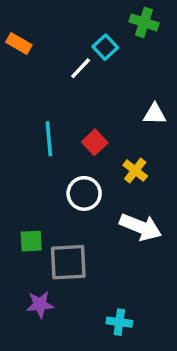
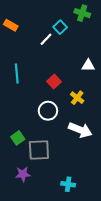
cyan line: (49, 139) -> (17, 73), moved
green square: (31, 241) -> (18, 138), turned -32

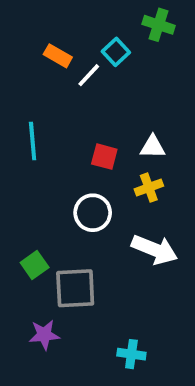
orange rectangle: (11, 25) -> (58, 56), moved
white triangle: (88, 65) -> (153, 147), moved
red square: (54, 82) -> (104, 157), turned -32
yellow cross: (77, 98) -> (149, 188), turned 32

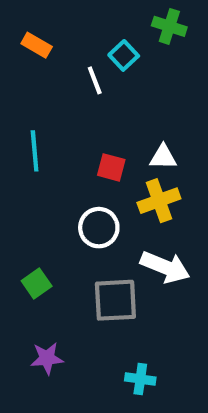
orange rectangle: (58, 56) -> (37, 45), moved
white line: (89, 75) -> (95, 80), turned -64
yellow cross: (149, 188) -> (159, 201), size x1.4
gray square: (75, 288) -> (115, 300), moved

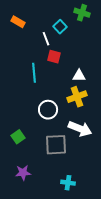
cyan line: (35, 151) -> (34, 73), moved
red square: (111, 167) -> (54, 57), moved

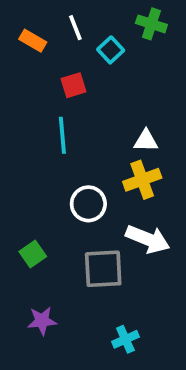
white line: (46, 39) -> (75, 28), moved
red square: (54, 57) -> (74, 85), moved, turned -32
cyan cross: (68, 183) -> (125, 339), turned -32

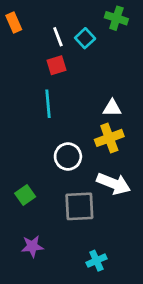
white line: (75, 28) -> (58, 37), moved
orange rectangle: (33, 41) -> (14, 22), moved, turned 36

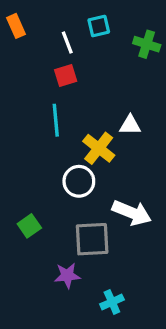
green cross: (116, 18) -> (147, 44), moved
cyan square: (85, 38) -> (99, 26), moved, turned 30
yellow cross: (109, 138) -> (99, 148), moved, turned -32
purple star: (32, 246) -> (67, 276), moved

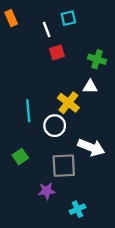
green cross: (147, 44) -> (97, 59), moved
red square: (66, 76) -> (57, 52), moved
cyan line: (56, 120) -> (28, 111), moved

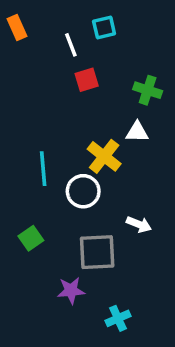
white arrow: (91, 147) -> (139, 224), size x0.6

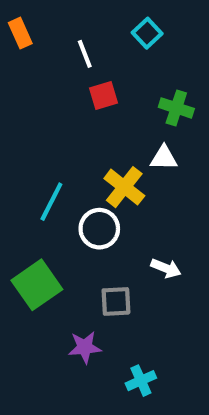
cyan square: (104, 27) -> (147, 33), moved, turned -30
cyan line: (43, 169) -> (51, 202), turned 32
green square: (31, 238) -> (37, 285), size x1.6
gray square: (97, 252) -> (116, 301), size x0.7

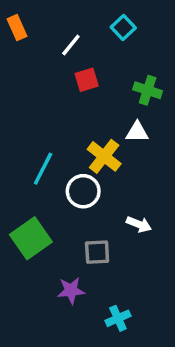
white line: (85, 54) -> (71, 45), turned 60

